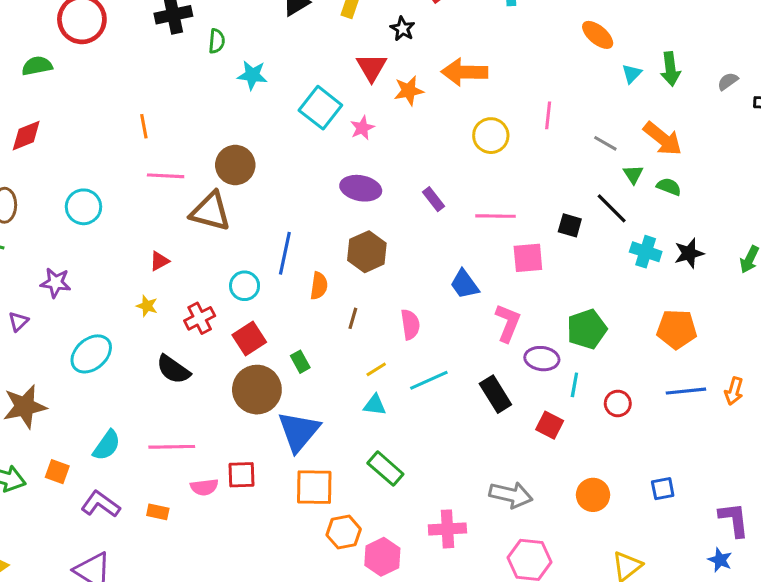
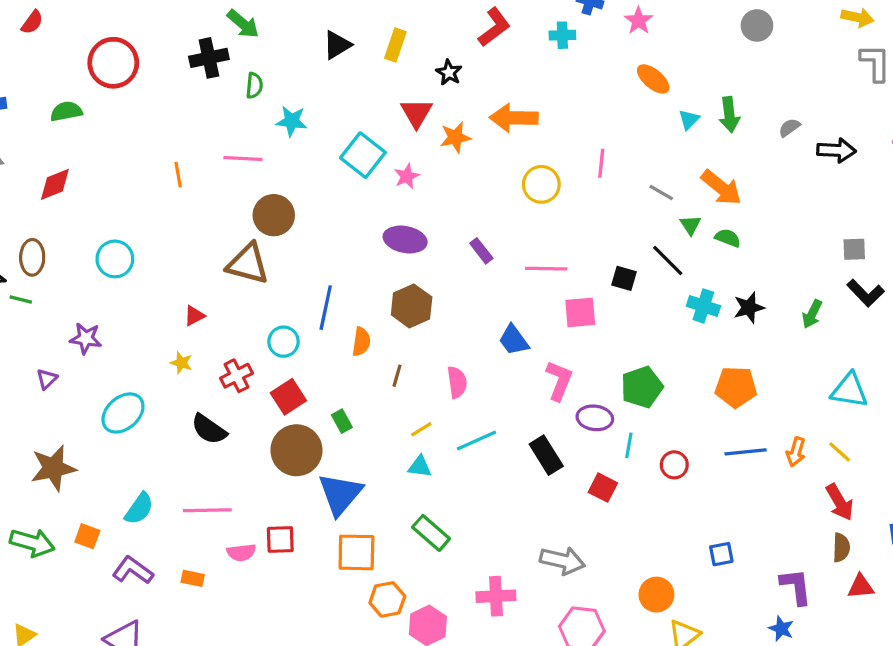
pink line: (166, 176) -> (243, 158), moved
orange circle: (593, 495) -> (656, 595), moved

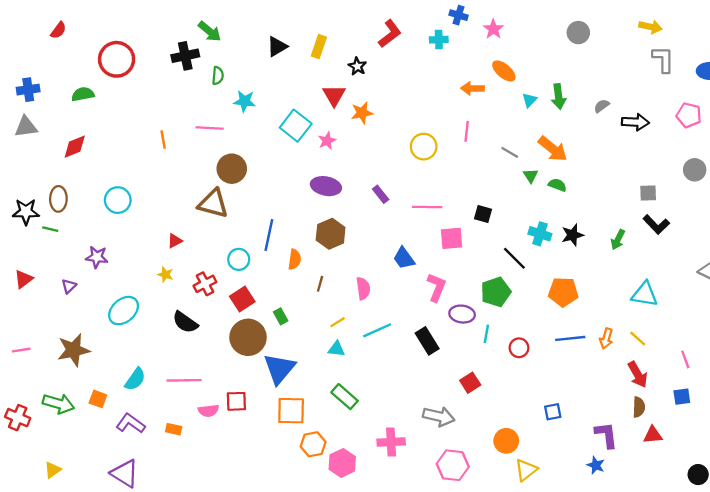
orange arrow: (514, 118) -> (472, 88), moved, size x0.7
black line: (668, 261) -> (514, 258), moved
red square: (603, 488) -> (470, 383), moved, turned 30

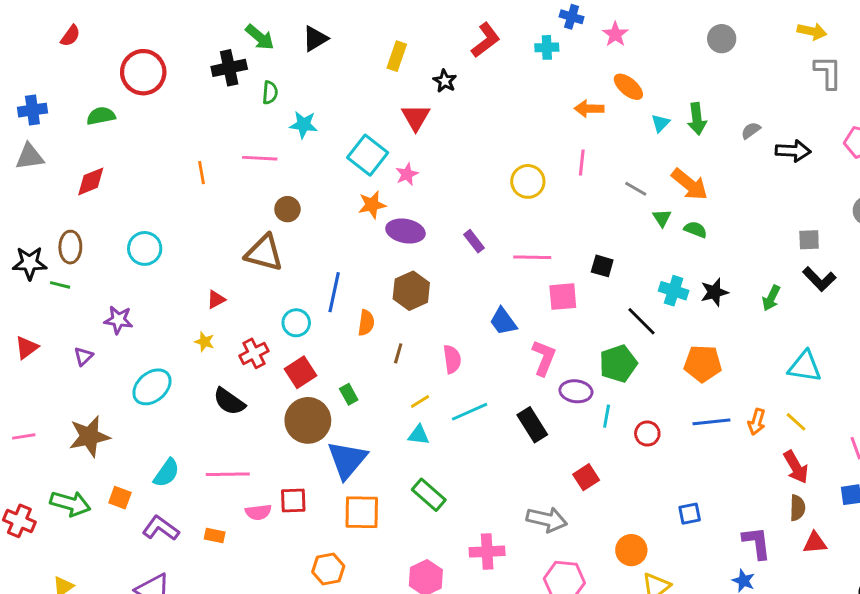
black triangle: (277, 47) -> (315, 39), moved
orange star: (362, 113) -> (372, 205), moved
brown circle: (232, 169) -> (287, 209), size x0.7
orange hexagon: (313, 444) -> (328, 569), moved

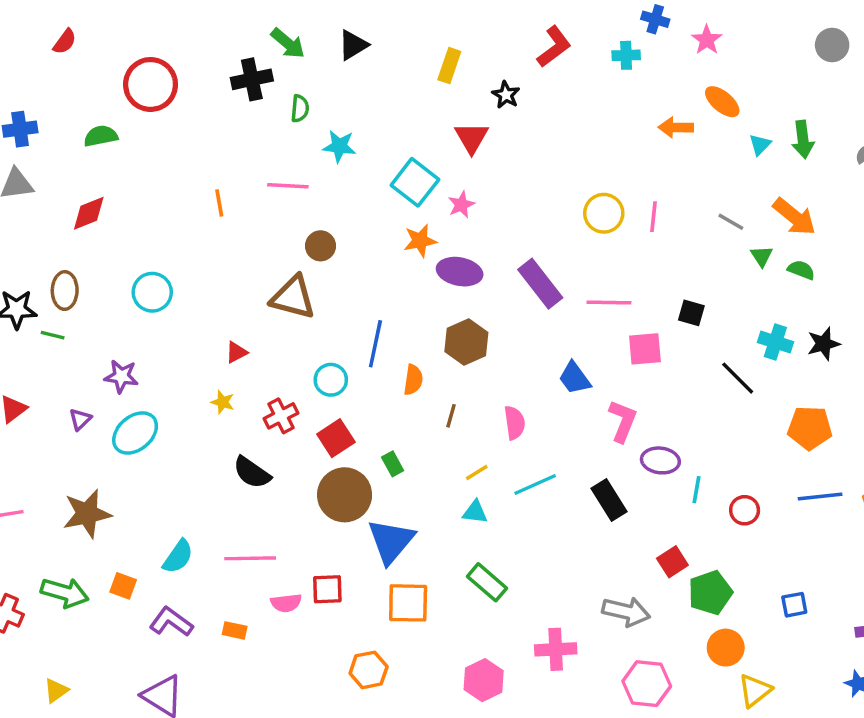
pink line: (582, 163) -> (654, 217), moved
purple rectangle: (474, 241) -> (540, 284), size x1.8
green pentagon: (618, 364) -> (710, 593), moved
cyan ellipse: (152, 387) -> (135, 433), moved

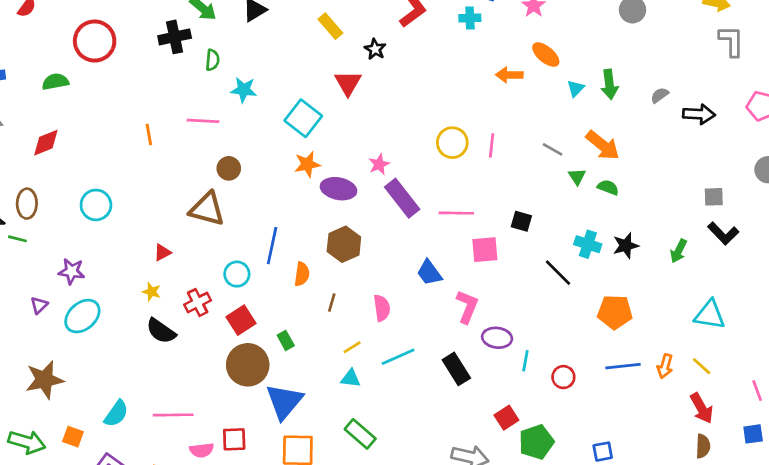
yellow rectangle: (449, 66) -> (330, 26), turned -60
pink star: (461, 205) -> (379, 164), moved
black semicircle: (252, 472) -> (161, 331), moved

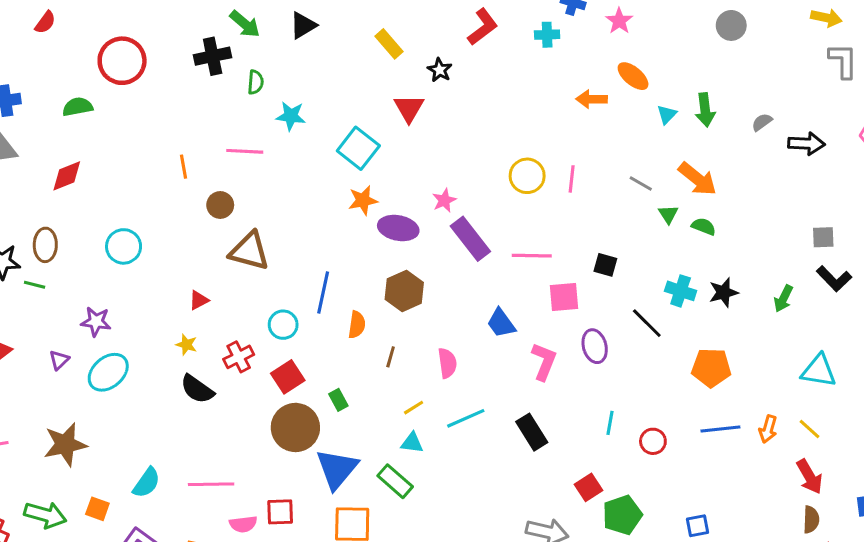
brown circle: (229, 168) -> (220, 205), moved
purple ellipse: (497, 338) -> (595, 346), moved, turned 68
green rectangle: (360, 434) -> (395, 481), moved

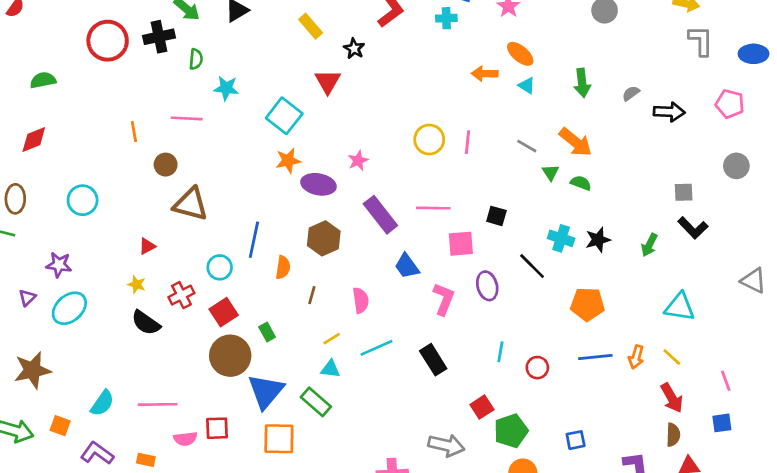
red circle: (122, 61) -> (108, 41), moved
cyan triangle: (667, 114) -> (527, 85), moved, turned -42
purple rectangle: (470, 239) -> (380, 215), moved

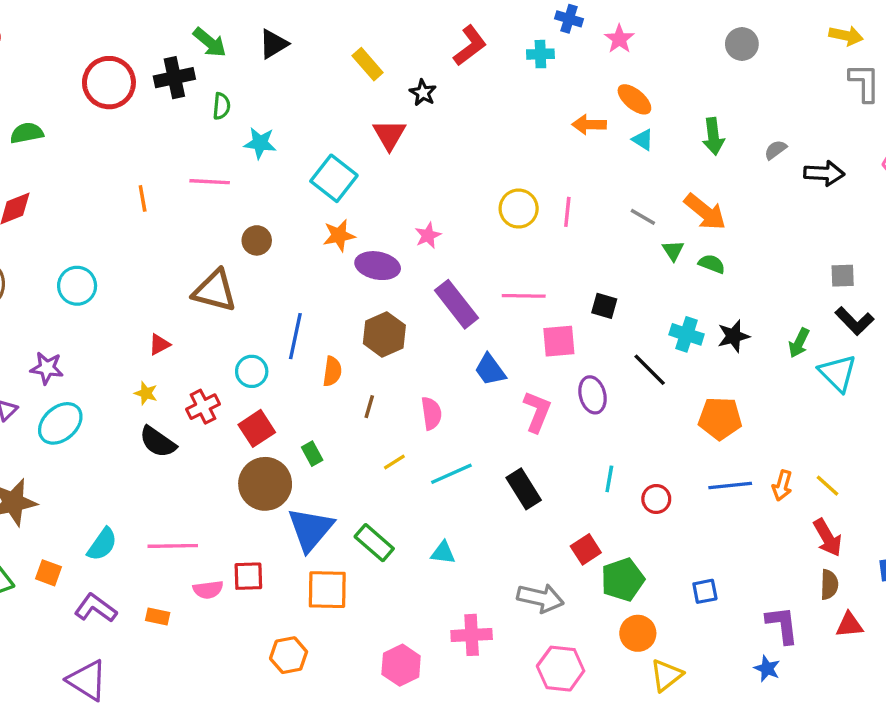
brown circle: (166, 165) -> (257, 240), moved
cyan triangle: (680, 307) -> (838, 373), moved, turned 36
cyan triangle: (330, 369) -> (443, 553), moved

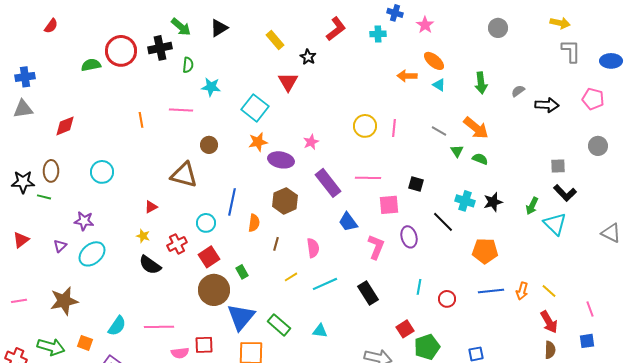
green semicircle: (27, 133) -> (91, 65), moved

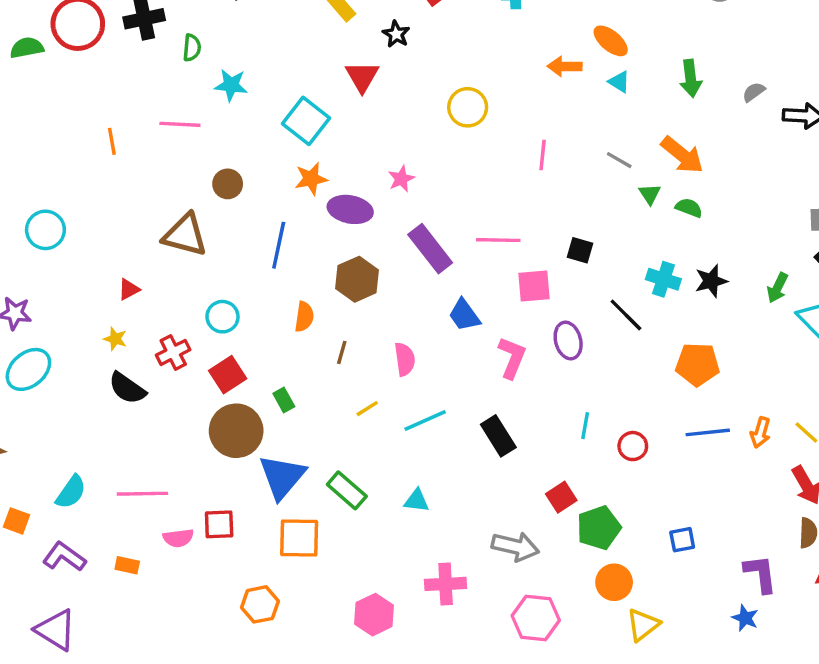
yellow circle: (365, 126) -> (468, 107), moved
blue line: (232, 202) -> (279, 245), moved

